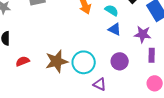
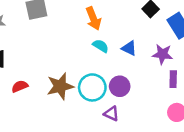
cyan semicircle: (112, 10) -> (101, 46), moved
purple circle: (120, 61) -> (120, 86), moved

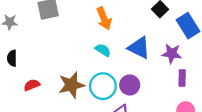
cyan semicircle: (101, 46) -> (103, 50), moved
blue triangle: (129, 48) -> (139, 48), size x1.5

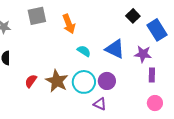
orange arrow: (104, 19) -> (69, 24), moved
red semicircle: (32, 85) -> (31, 81), moved, turned -32
brown star: (71, 85) -> (57, 81), turned -30

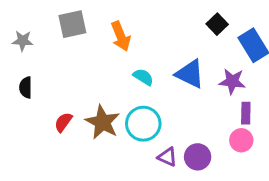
purple circle: (107, 81) -> (198, 157), moved
pink circle: (155, 103) -> (241, 140), moved

